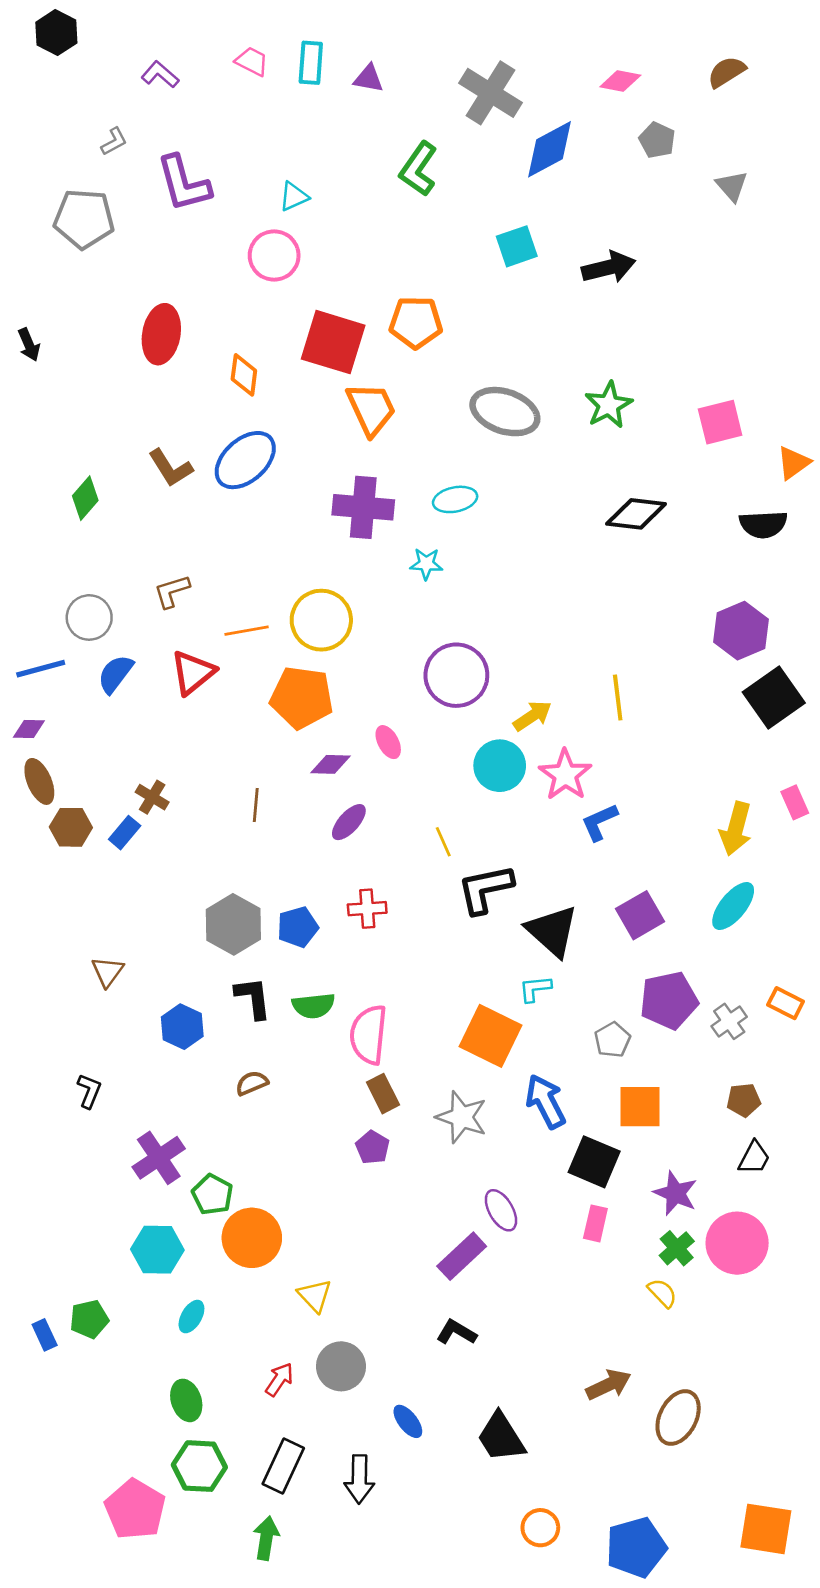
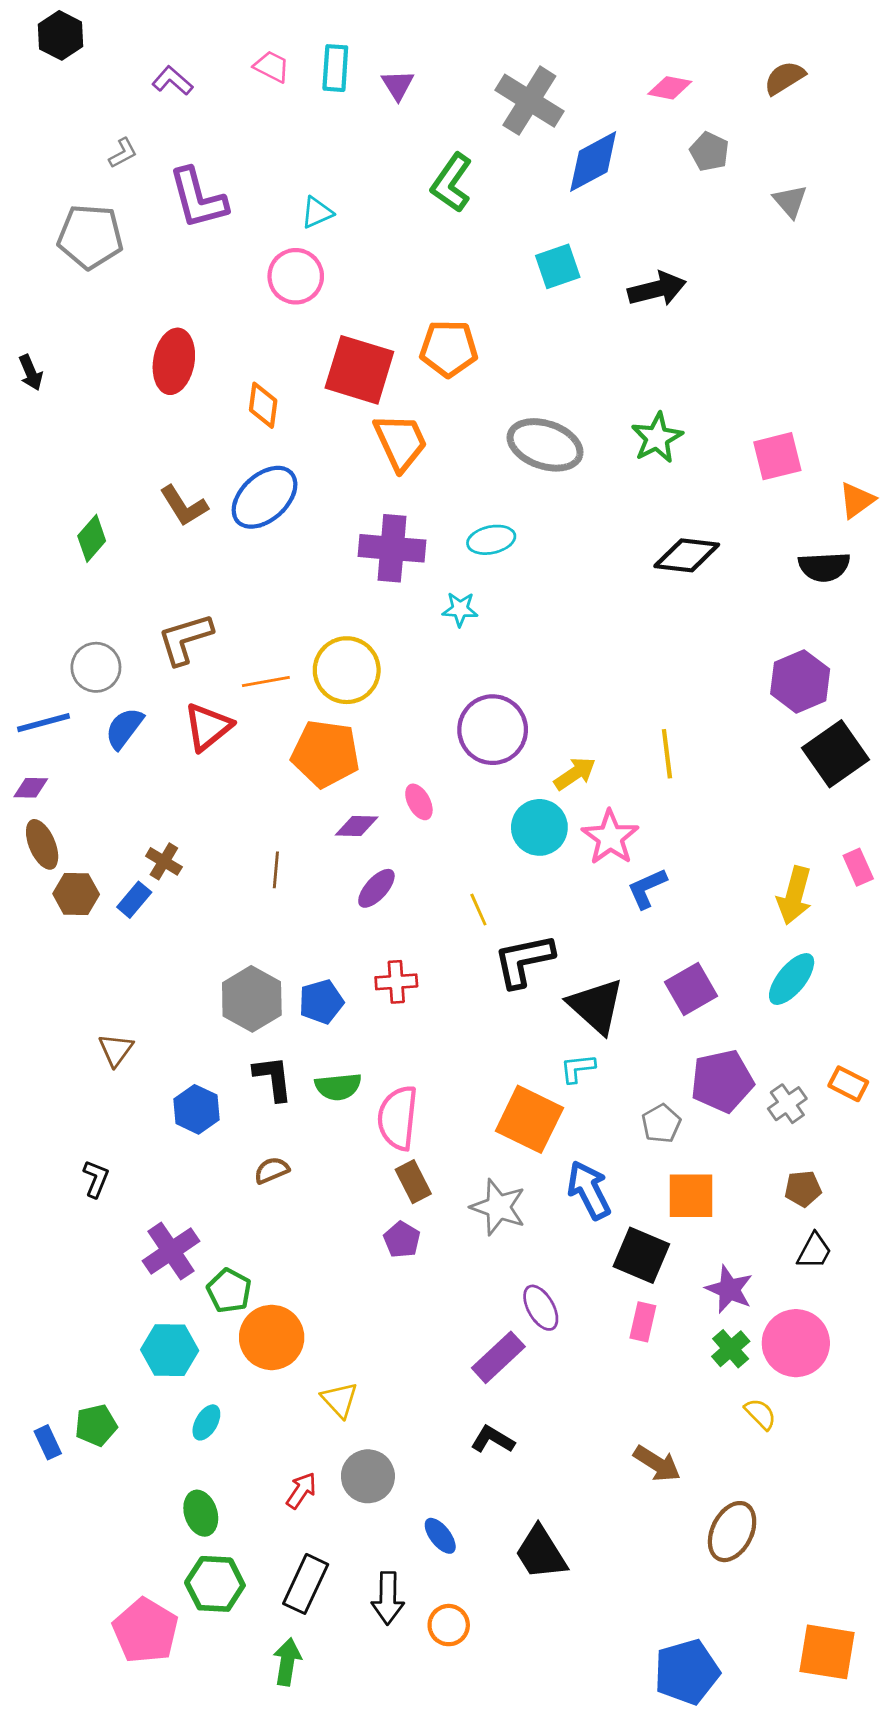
purple triangle: (369, 78) -> (398, 85), turned 48
brown L-shape: (172, 591) -> (185, 639), size x1.4
yellow semicircle: (662, 1293) -> (760, 1414), moved
brown arrow: (609, 1385) -> (657, 1464), moved, turned 57
orange circle: (540, 1528) -> (449, 1625), moved

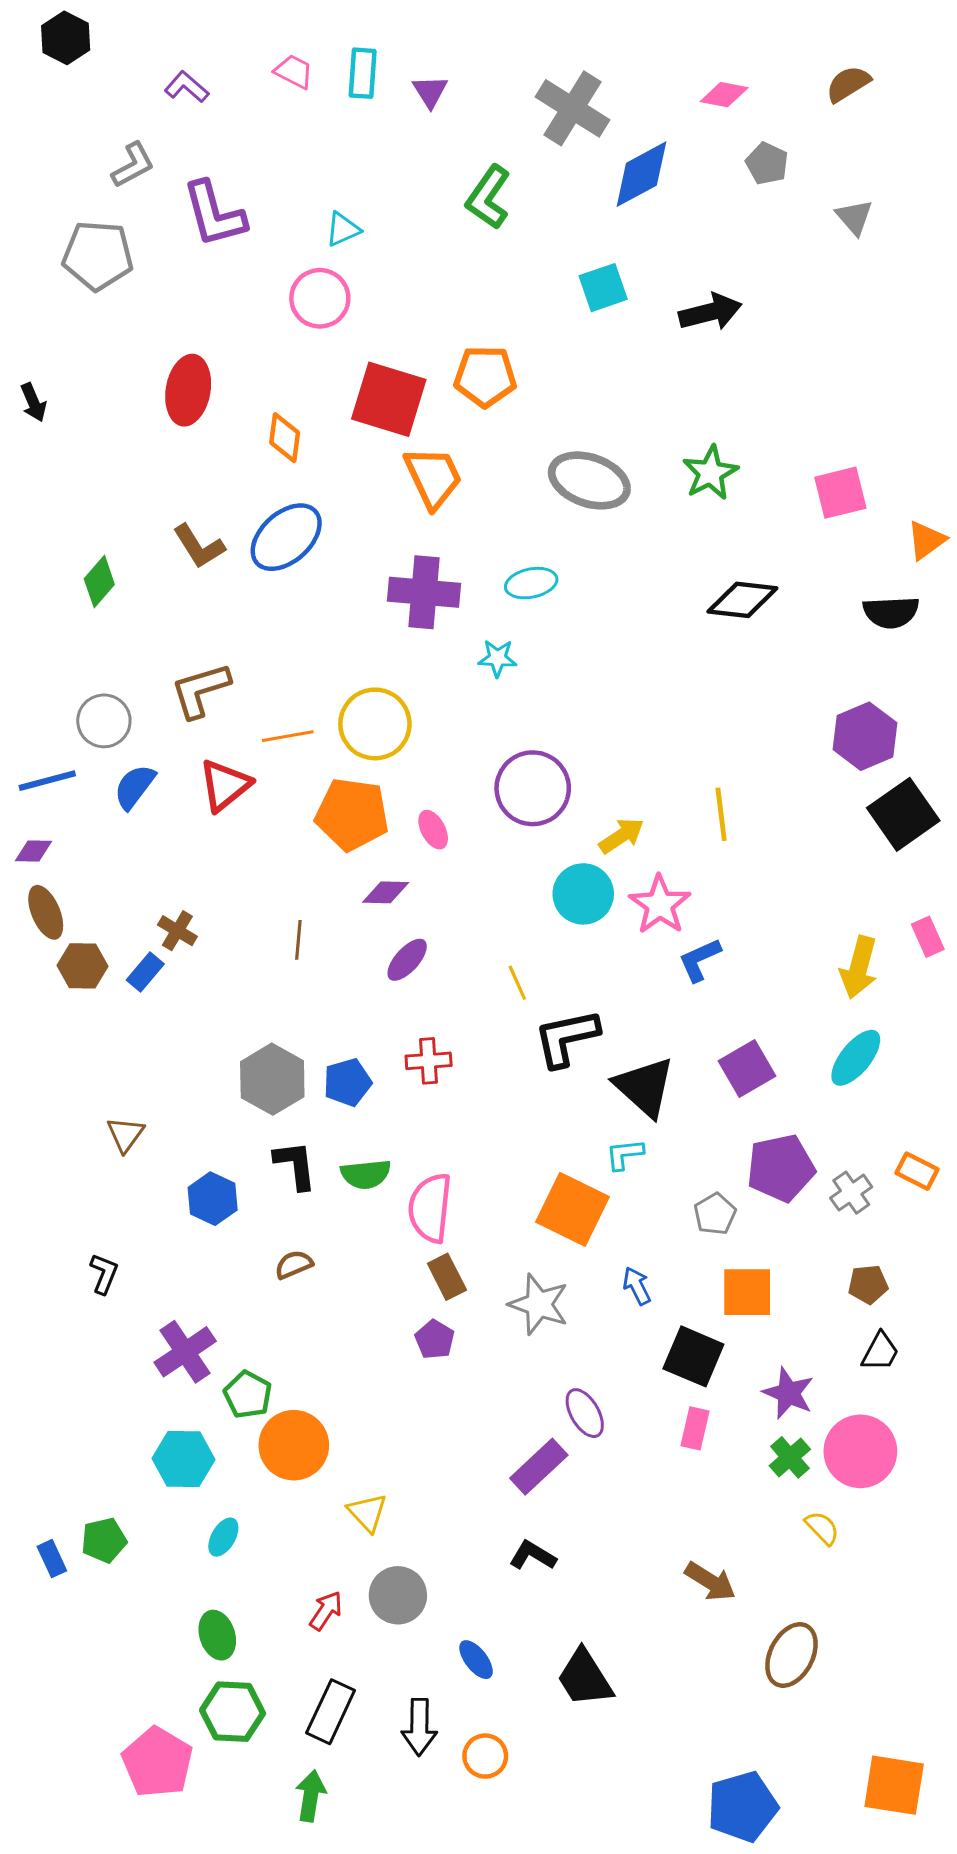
gray L-shape: (123, 153) -> (133, 165), size x1.4
pink ellipse: (419, 802) -> (433, 830), moved
blue arrow: (589, 1190) -> (637, 1286), size x0.6

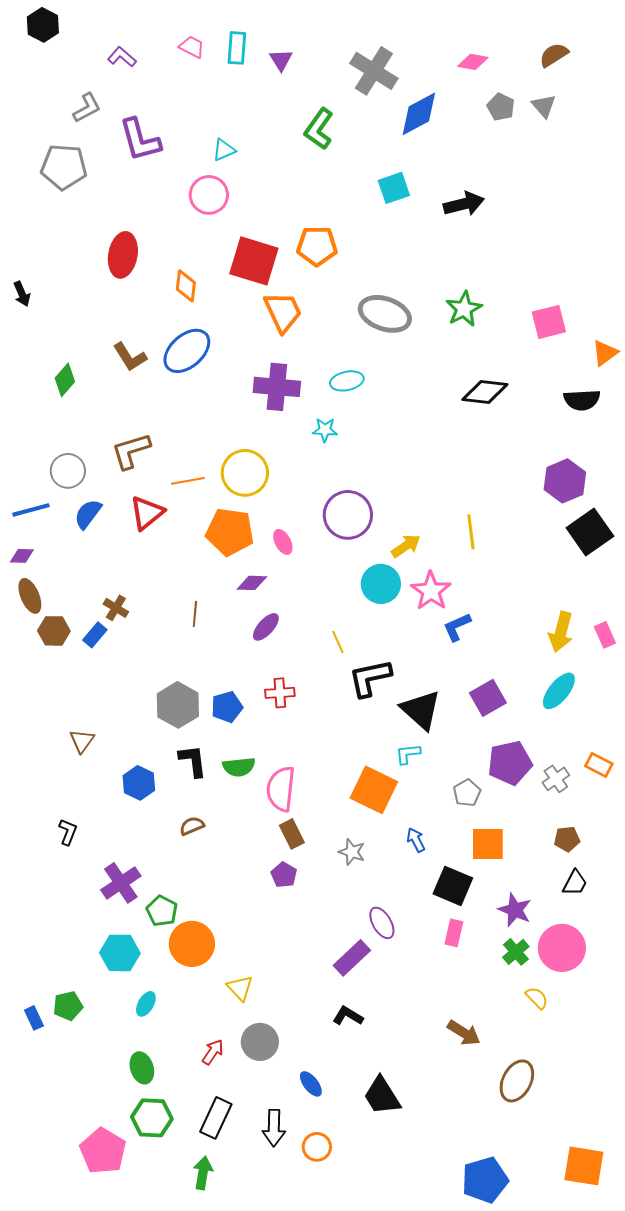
gray triangle: (854, 217) -> (544, 106), moved
black arrow: (33, 402) -> (22, 294), moved
pink rectangle: (928, 937) -> (605, 635), moved
gray star: (539, 1304) -> (352, 852), size x0.7

